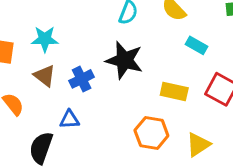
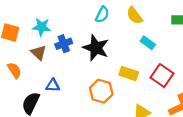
blue cross: (82, 79) -> (64, 44), moved
orange hexagon: (151, 133) -> (101, 91), moved

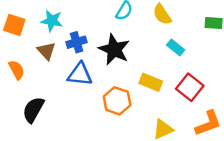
blue triangle: (53, 85) -> (80, 74), moved, size x1.5

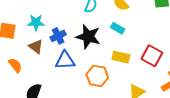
cyan rectangle: (176, 48) -> (118, 28), moved

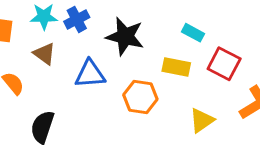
cyan rectangle: (118, 28) -> (193, 33), moved
blue cross: (58, 36) -> (77, 19), moved

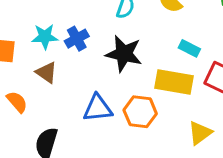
yellow rectangle: (176, 67) -> (174, 82), size x1.4
blue triangle: (90, 74) -> (98, 108), moved

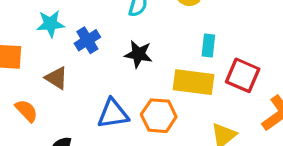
cyan star: (45, 37) -> (50, 24), moved
cyan rectangle: (189, 48) -> (208, 46), turned 72
black star: (124, 54) -> (138, 54), size x0.7

